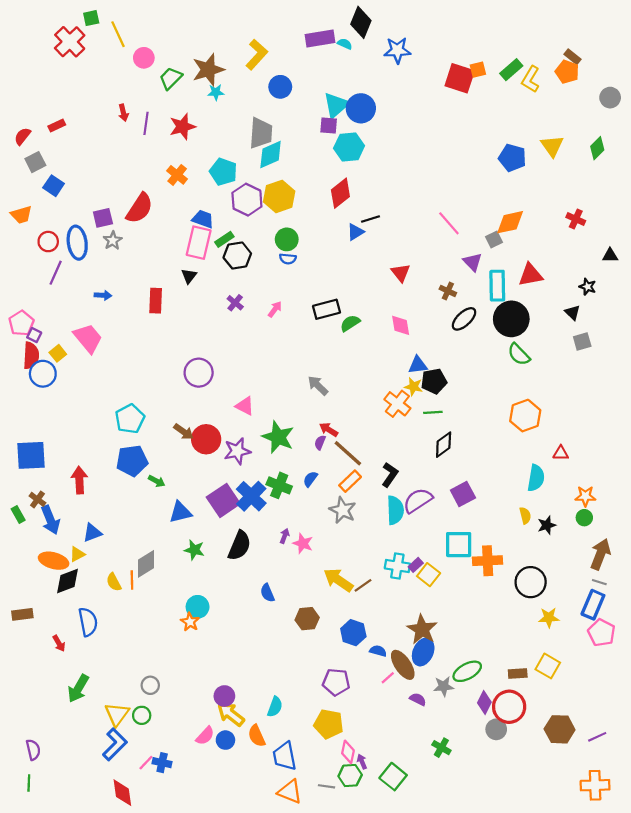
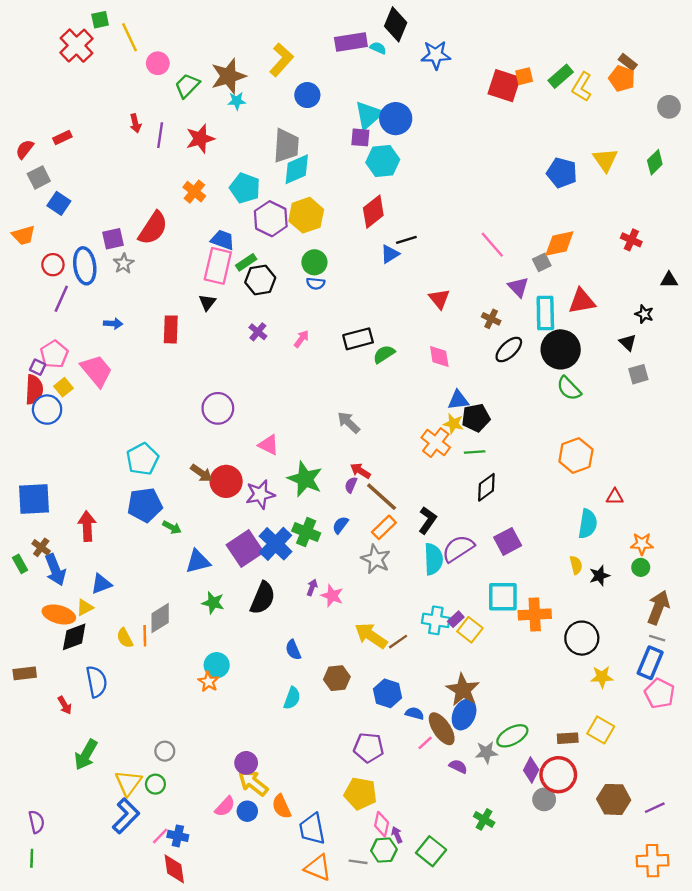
pink pentagon: (21, 323) -> (54, 354), moved
cyan semicircle: (275, 707) -> (292, 698), moved
red diamond: (122, 793) -> (174, 869), moved

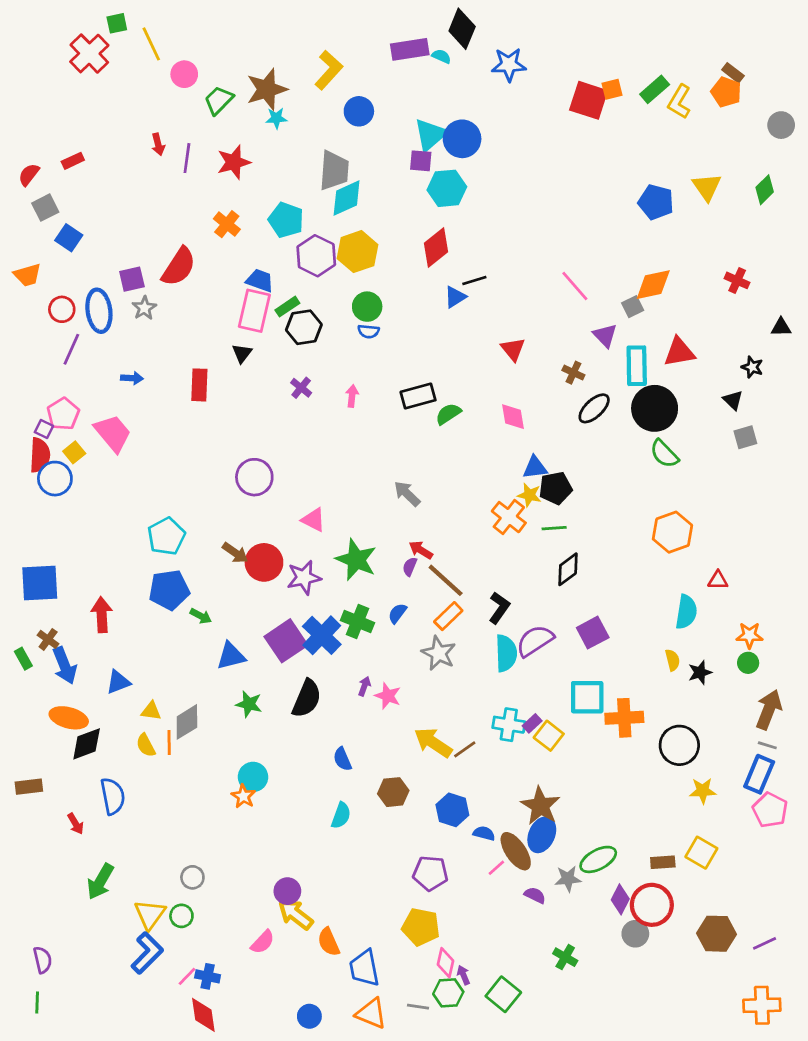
pink arrow: (301, 339) -> (352, 396), turned -30
yellow triangle: (85, 607) -> (151, 711), moved, turned 36
blue circle: (247, 811) -> (309, 1016), moved

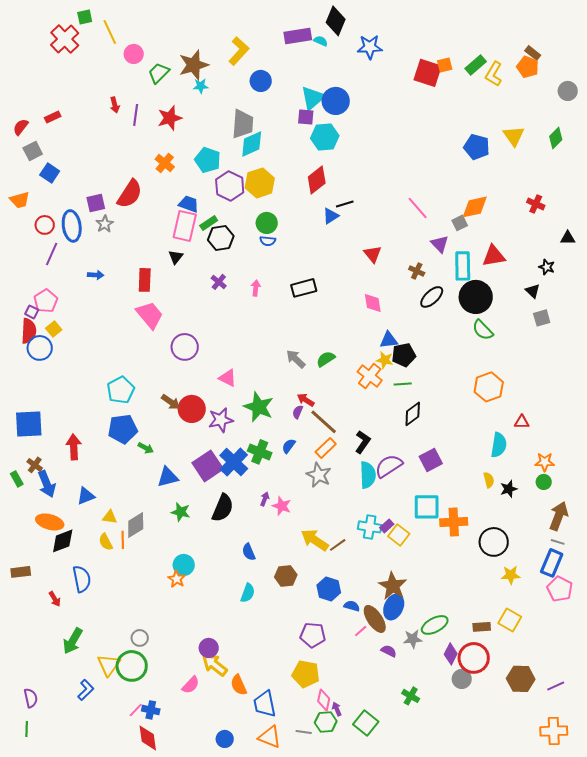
green semicircle: (448, 414) -> (326, 359), moved
pink trapezoid: (113, 433) -> (150, 315), moved
green circle: (181, 916) -> (132, 666), size x1.8
blue L-shape: (147, 953) -> (86, 690), moved, size x0.7

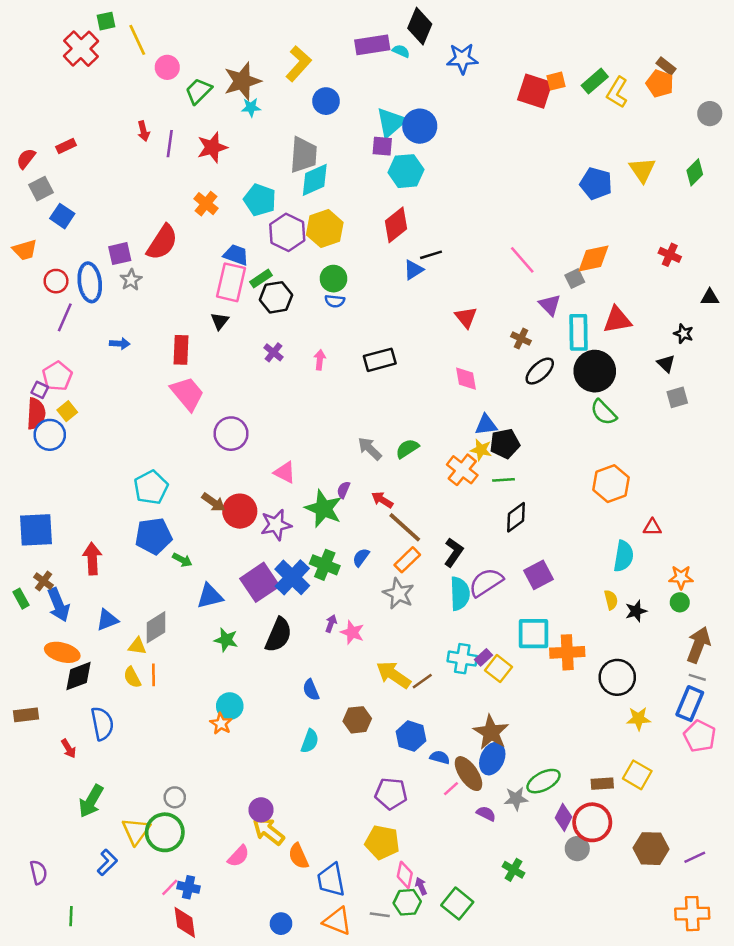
purple semicircle: (298, 412) -> (344, 490), moved
gray diamond: (136, 525) -> (156, 627), moved
green line: (27, 729) -> (71, 916), moved

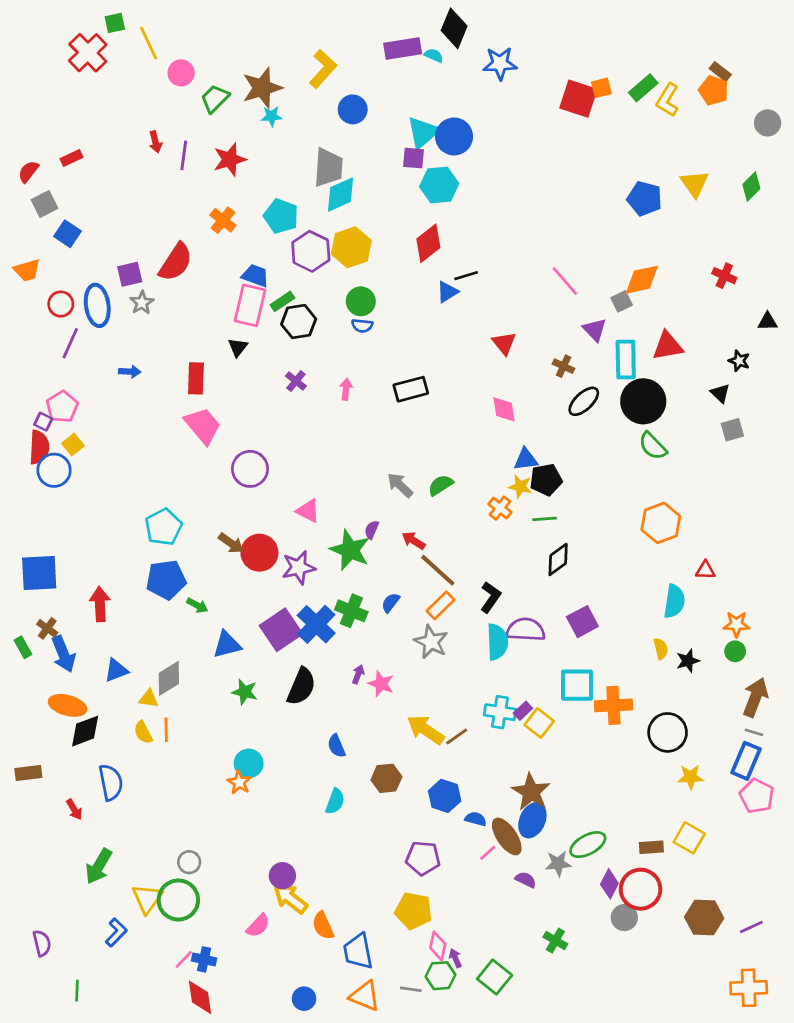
orange cross: (462, 470) -> (500, 508), size x0.7
purple semicircle: (486, 582) -> (526, 630), turned 36

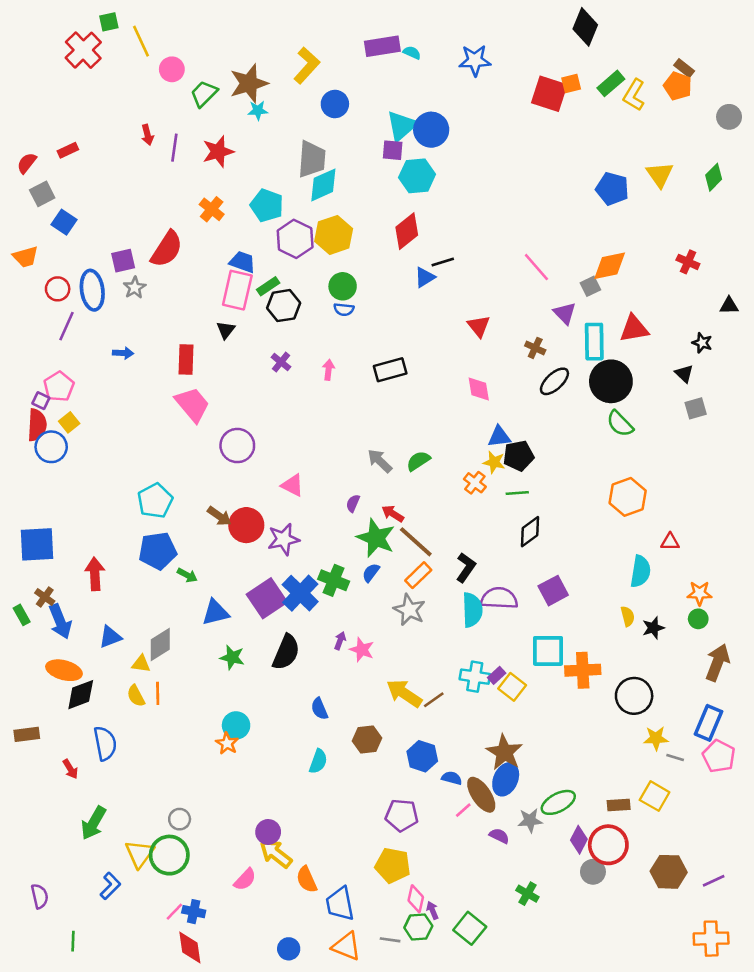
black diamond: (454, 28) -> (585, 27), moved
green star: (350, 550) -> (376, 538), moved
gray line: (754, 732) -> (675, 758), moved

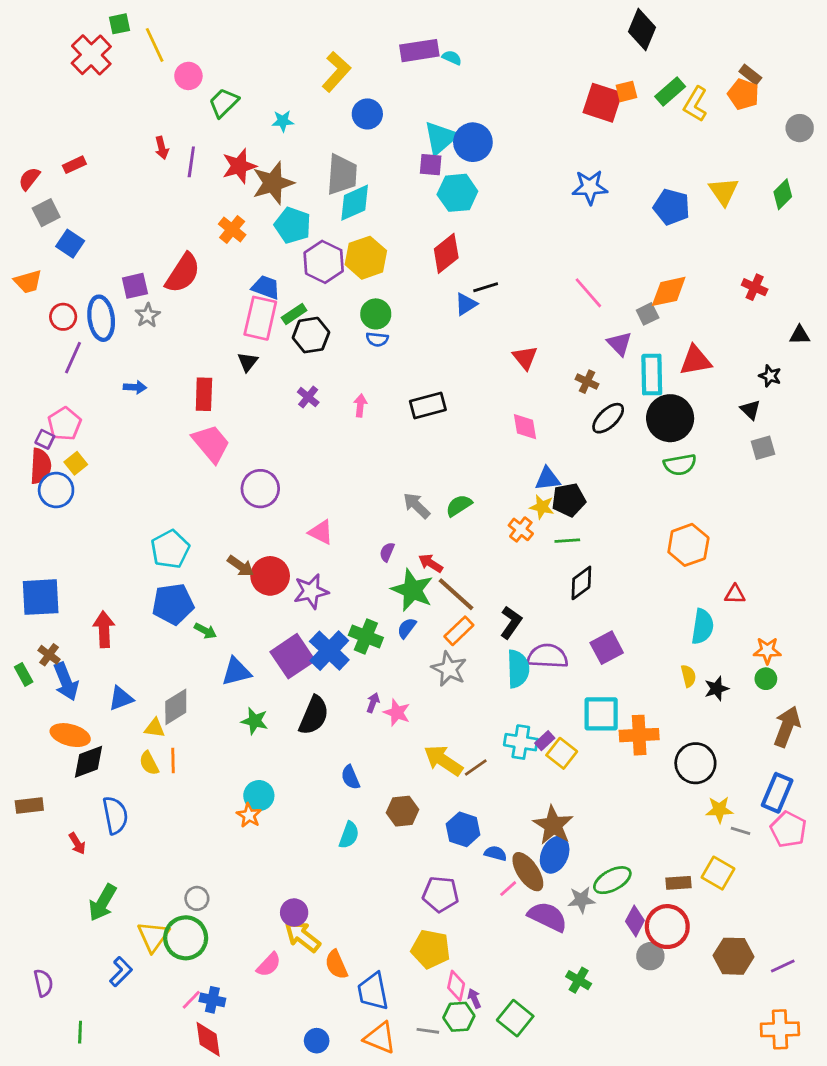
blue star: (475, 60) -> (590, 187), moved
brown star: (249, 83) -> (273, 183), moved
green semicircle: (620, 424) -> (680, 465), turned -56
purple semicircle: (499, 836) -> (548, 917), size x1.8

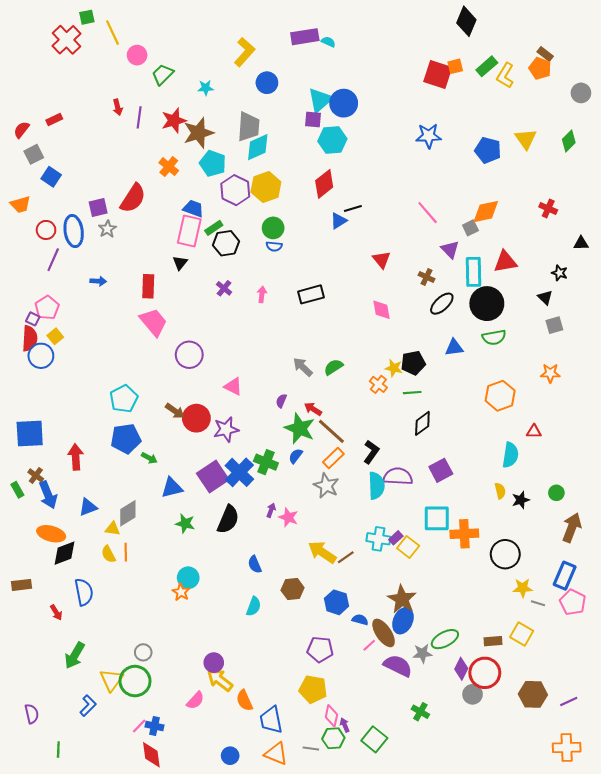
blue triangle: (548, 479) -> (454, 348), moved
orange star: (767, 651) -> (550, 373), moved

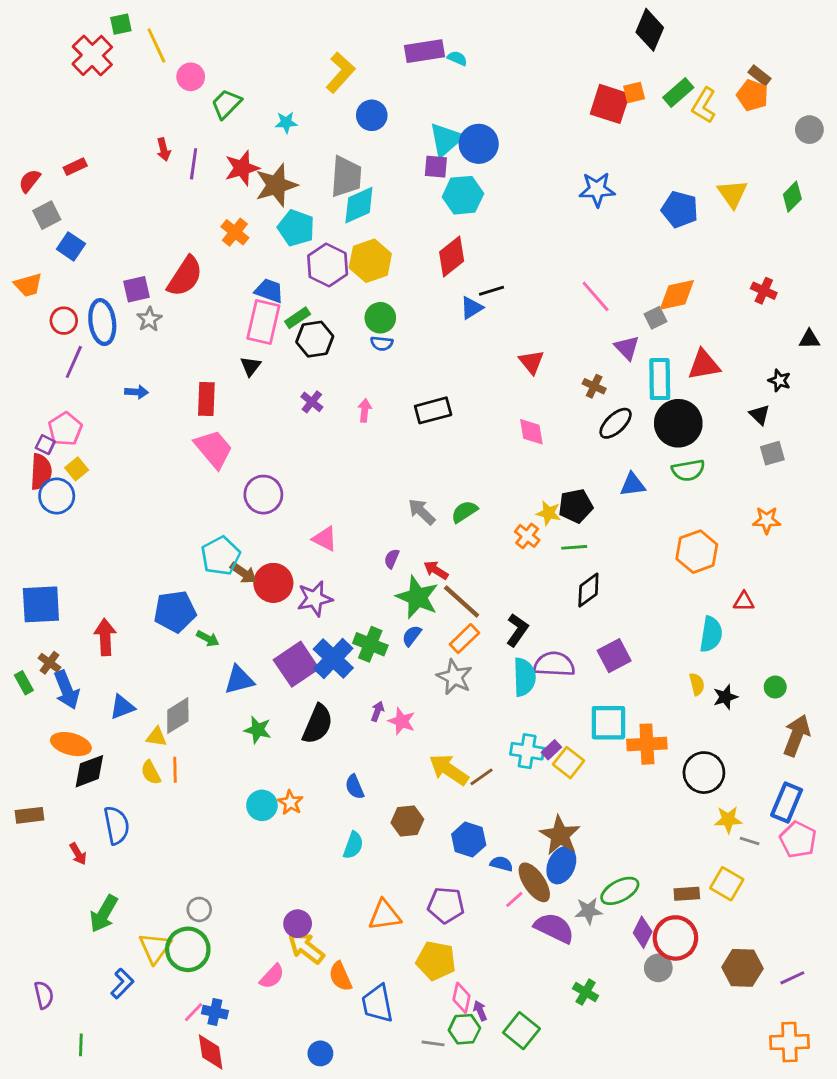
cyan pentagon: (124, 399) -> (221, 556), moved
orange star: (181, 592) -> (290, 802), moved
orange triangle: (276, 754) -> (385, 915), moved, turned -30

